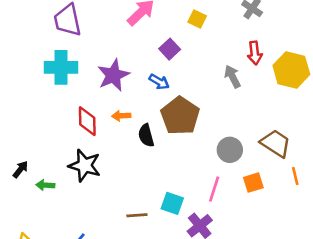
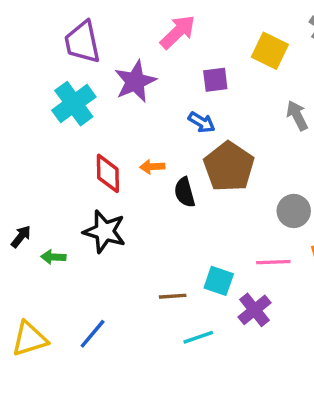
yellow square: (197, 19) -> (270, 51), moved, size x1.5
purple square: (170, 49) -> (215, 80), turned 36
cyan cross: (61, 67) -> (74, 104), turned -36
purple star: (113, 75) -> (135, 81), moved
pink line: (214, 189) -> (273, 262), turned 70

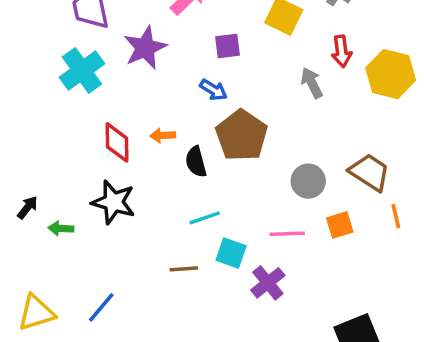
cyan line: (198, 337) -> (205, 218), moved

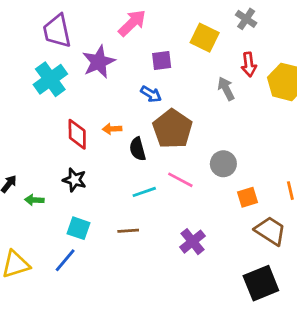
brown trapezoid: (370, 172) -> (270, 231), moved
black star: (113, 202) -> (74, 180), size x0.7
pink line: (287, 234) -> (180, 180), moved, turned 30
cyan square: (231, 253) -> (79, 228), moved

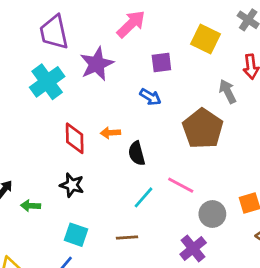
brown pentagon: (172, 129) -> (203, 129), moved
gray circle: (223, 164) -> (212, 214), moved
cyan line: (144, 192) -> (144, 197), turned -30

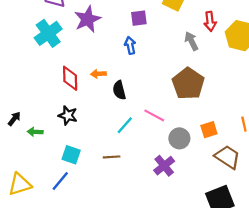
blue arrow: (150, 97) -> (130, 45), turned -133
brown pentagon: (203, 129) -> (188, 84), moved

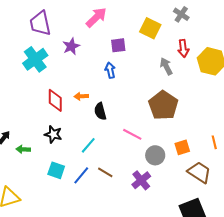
purple star: (88, 19) -> (71, 46), size x0.7
cyan line: (125, 125) -> (88, 145), moved
brown line: (112, 157) -> (105, 172), moved, turned 35
blue line: (60, 181) -> (81, 175), moved

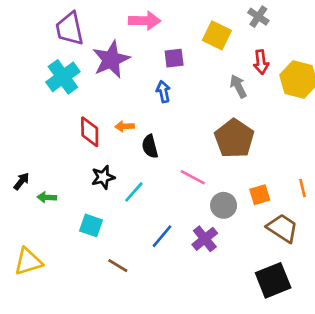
pink arrow: (96, 17) -> (145, 21), turned 45
purple star: (71, 46) -> (111, 59), size x1.6
black star: (53, 134) -> (103, 177), moved, turned -30
brown line: (105, 172) -> (118, 266), moved
blue line: (81, 175) -> (162, 236), moved

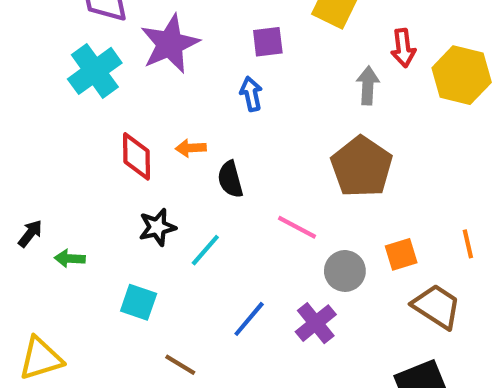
gray arrow: (238, 86) -> (368, 86), turned 30

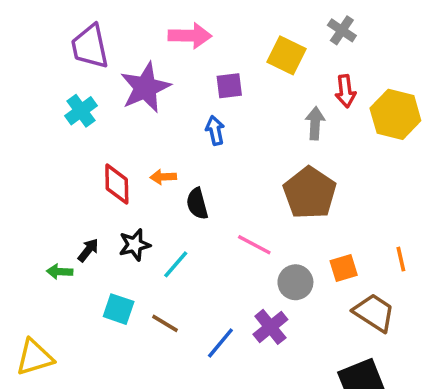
cyan cross: (95, 71) -> (81, 111), size x0.7
black arrow: (30, 233) -> (88, 250), moved
blue line: (249, 319) -> (220, 343), moved
brown line: (180, 365) -> (165, 323), moved

